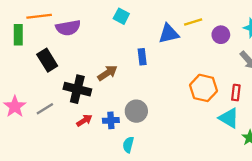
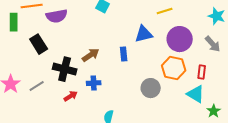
blue triangle: (169, 34) -> (144, 34), moved
purple circle: (221, 35) -> (180, 39), moved, size x1.6
blue rectangle: (142, 57) -> (124, 54), moved
gray circle: (136, 111) -> (151, 88), moved
blue cross: (111, 120) -> (94, 83), moved

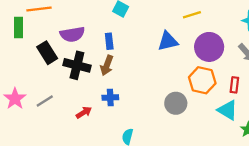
purple semicircle: (57, 16) -> (72, 34), moved
blue rectangle: (124, 54) -> (109, 41), moved
brown arrow: (91, 55) -> (107, 65), turned 144
black cross: (65, 69) -> (77, 65), moved

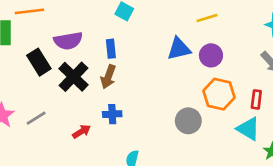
purple circle: (209, 47) -> (211, 55), moved, size x0.7
black cross: (77, 65) -> (74, 77), turned 30

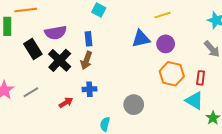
gray circle: (188, 121) -> (134, 105), moved

